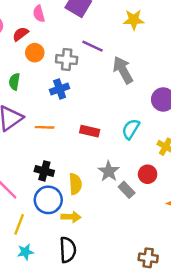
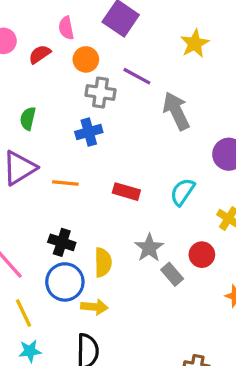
yellow star: (134, 20) -> (195, 44), turned -30
orange circle: (35, 53) -> (86, 59), moved
yellow line: (19, 224) -> (23, 313), turned -50

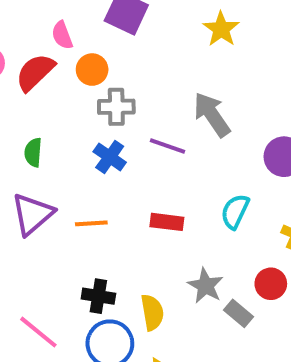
red semicircle: (40, 54) -> (35, 72), size x1.5
purple line: (137, 76) -> (167, 146), moved
blue cross: (89, 132) -> (110, 157), turned -30

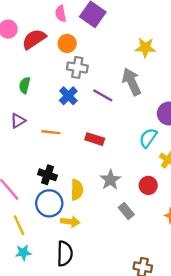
yellow star: (221, 29) -> (145, 48), moved, turned 30
pink semicircle: (62, 35) -> (61, 14), moved
cyan semicircle: (235, 211) -> (148, 138), moved
purple triangle: (32, 214) -> (18, 121), size x0.6
gray rectangle: (238, 313) -> (126, 211), moved

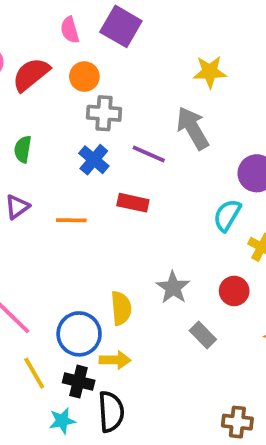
red rectangle: (95, 139) -> (133, 203), moved
black cross: (48, 175) -> (79, 382), moved
cyan star: (23, 253) -> (62, 421), moved

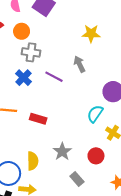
gray arrow: (193, 128) -> (79, 64), size x0.7
red rectangle: (133, 203) -> (38, 119), moved

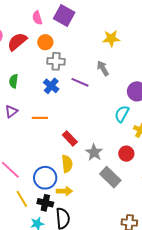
red rectangle: (38, 119) -> (70, 138), moved, turned 35
gray rectangle: (77, 179) -> (110, 177), size x1.5

